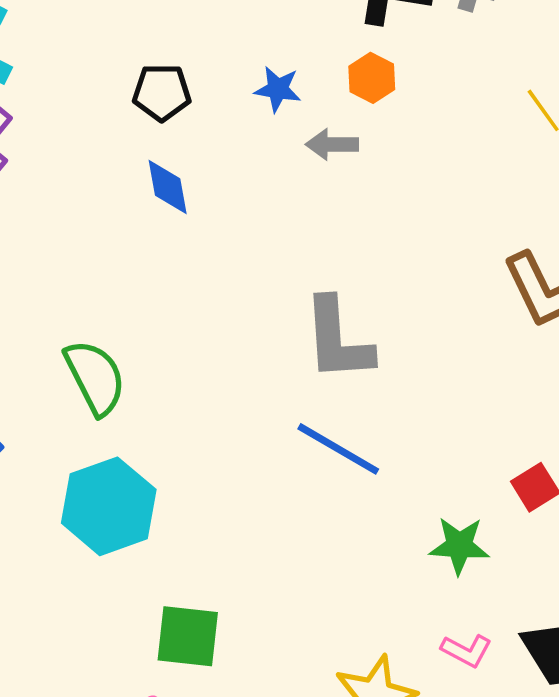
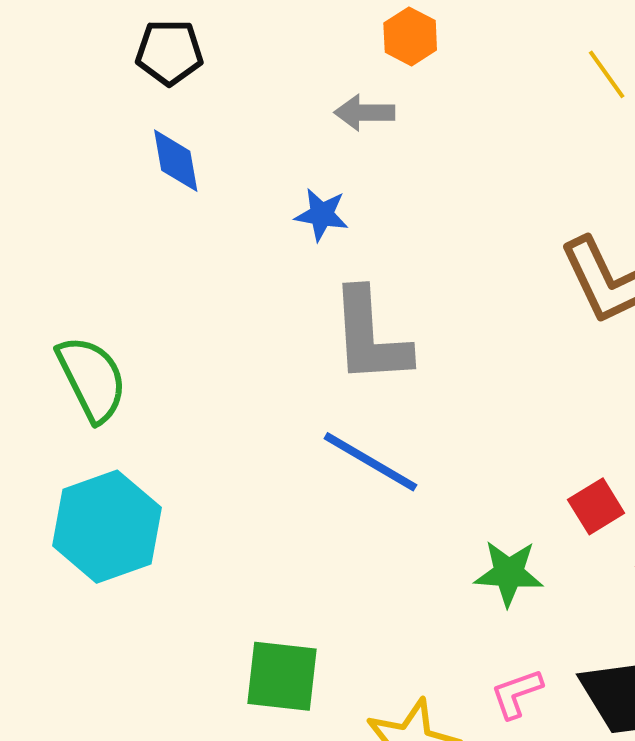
blue star: (278, 89) -> (322, 215), moved
green square: (188, 636) -> (282, 676), moved
pink L-shape: (466, 651) -> (517, 694), turned 132

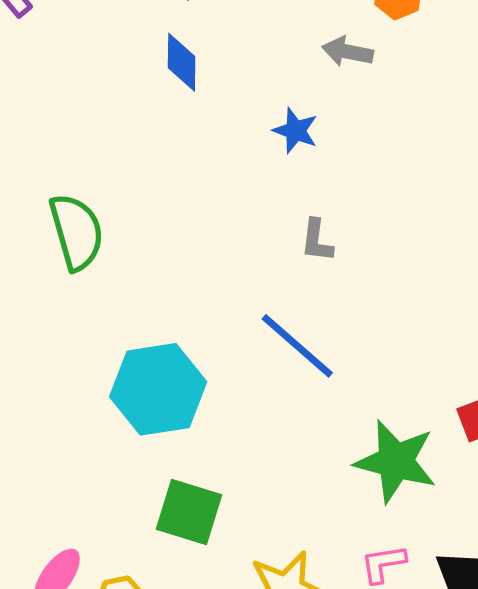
gray L-shape: (370, 336) -> (317, 241), size x0.5
cyan hexagon: (107, 527) -> (158, 389), moved
green star: (509, 573) -> (396, 461), size x1.4

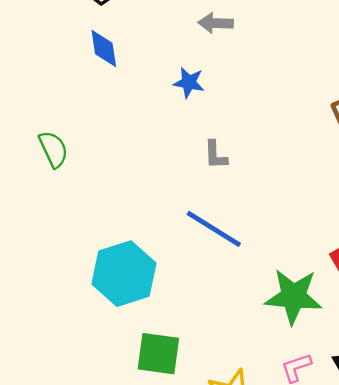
green semicircle: (76, 232) -> (53, 149), moved, size x0.7

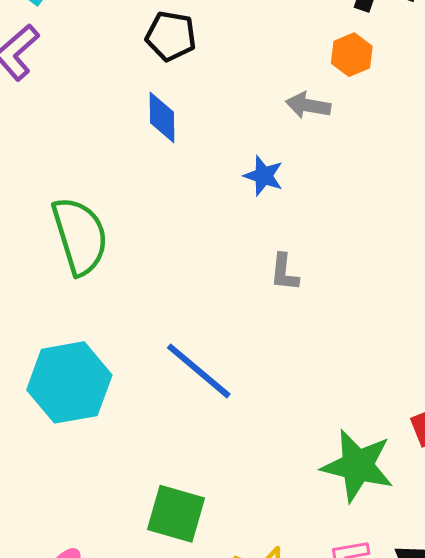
green semicircle: (53, 149) -> (80, 236), size x1.6
blue line: (214, 229) -> (199, 371), moved
cyan hexagon: (124, 274) -> (69, 382), moved

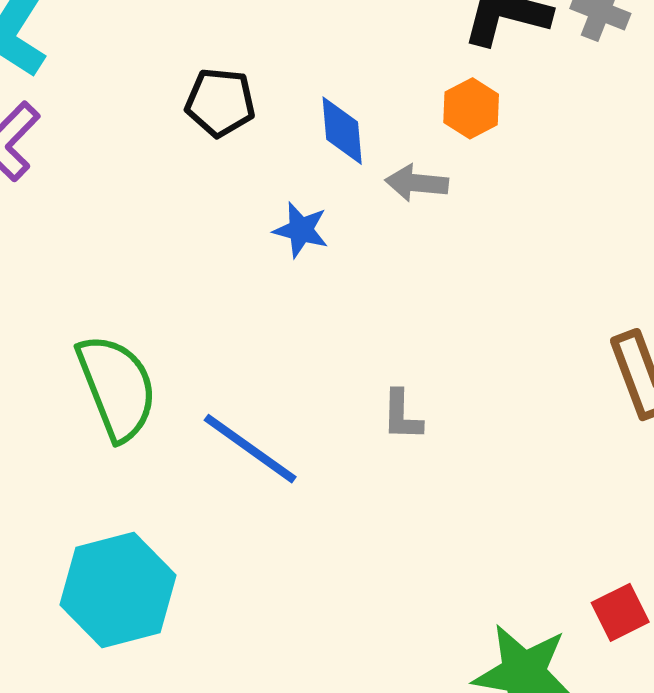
blue diamond: (162, 117) -> (342, 131), moved
blue star: (263, 176) -> (301, 230), moved
blue line: (199, 371) -> (250, 449), moved

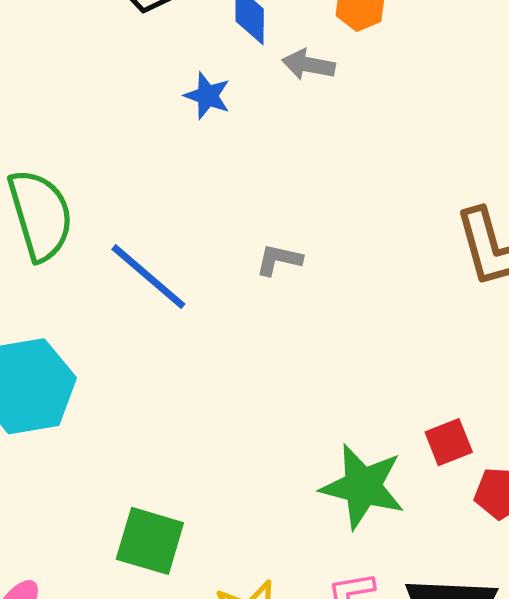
gray L-shape: (402, 415) -> (279, 260), turned 96

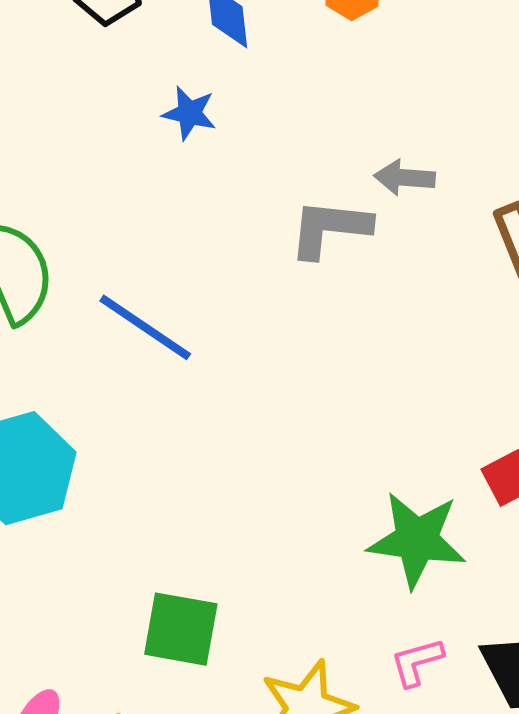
gray arrow: (309, 65) -> (405, 178), moved
gray L-shape: (279, 260) -> (330, 228), moved, size x1.6

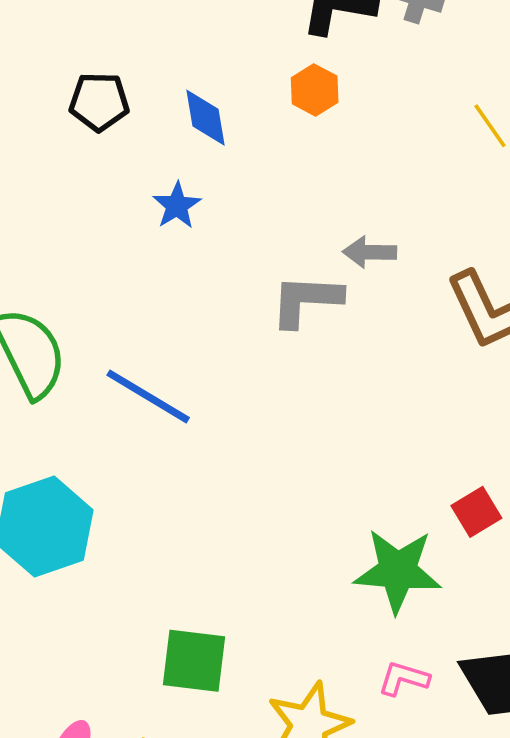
blue star: (189, 113) -> (177, 206), turned 30
pink L-shape: (417, 662) -> (404, 678), turned 36

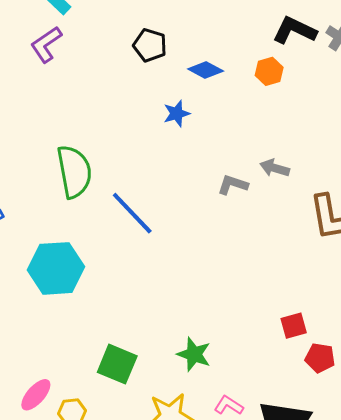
blue diamond: (206, 118) -> (206, 70), turned -68
gray L-shape: (306, 300) -> (233, 185), size x0.7
green star: (398, 571) -> (194, 354), moved, size x0.7

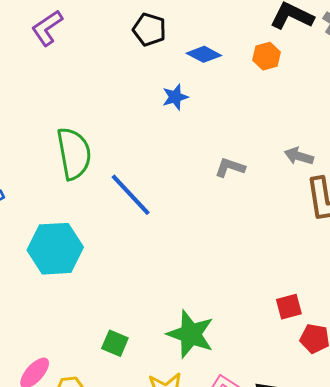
gray arrow: (275, 168) -> (299, 156), moved
green star: (194, 354) -> (191, 334), size x1.4
green square: (117, 364) -> (115, 343), size x0.7

